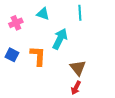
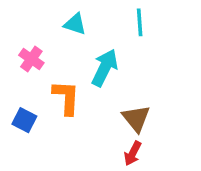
pink cross: (16, 23) -> (31, 59), moved, turned -32
blue square: (12, 55) -> (24, 120), moved

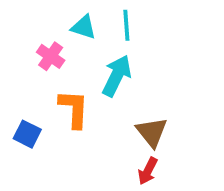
cyan line: (140, 22) -> (126, 25), moved
pink cross: (31, 59) -> (51, 56), moved

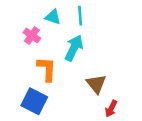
blue square: (27, 134) -> (34, 101), moved, size x1.5
red arrow: (148, 171) -> (111, 109), moved

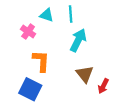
cyan arrow: (74, 48) -> (78, 40), moved
red arrow: (111, 109) -> (103, 86), moved

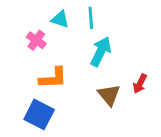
orange L-shape: (41, 61) -> (53, 78), turned 85
red arrow: (103, 86) -> (140, 84), moved

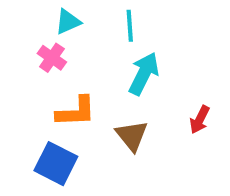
cyan triangle: (60, 19) -> (68, 22), moved, turned -42
brown triangle: (109, 95) -> (132, 136), moved

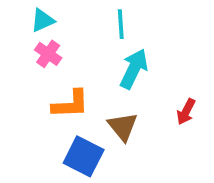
cyan triangle: (68, 22) -> (43, 20), moved
blue square: (56, 164) -> (84, 156), moved

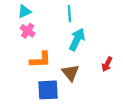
blue square: (84, 156) -> (48, 90), turned -30

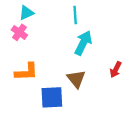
pink cross: (28, 31) -> (19, 32), moved
orange L-shape: (40, 60) -> (26, 72), moved

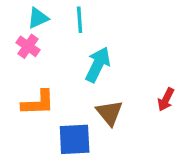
cyan line: (75, 15) -> (80, 20), moved
cyan arrow: (83, 43) -> (98, 65), moved

